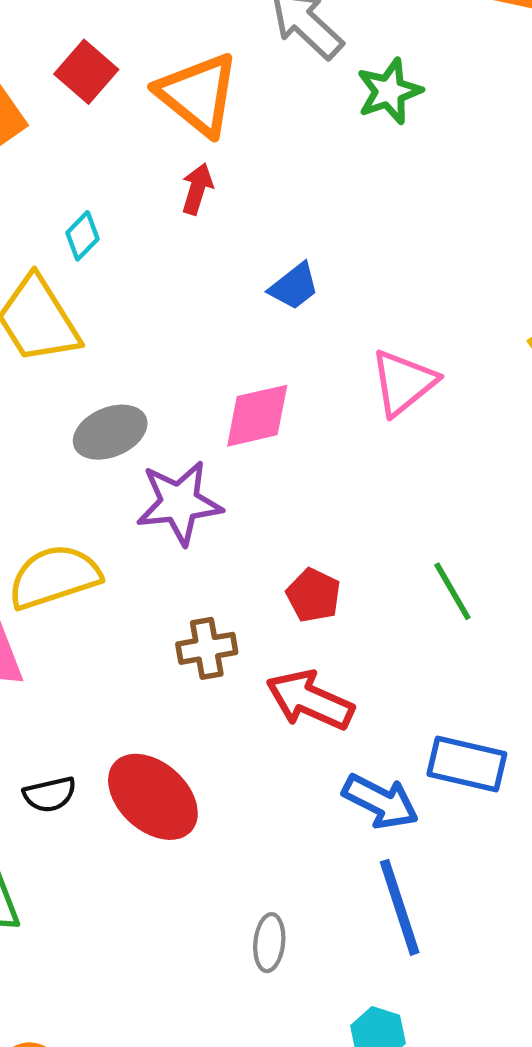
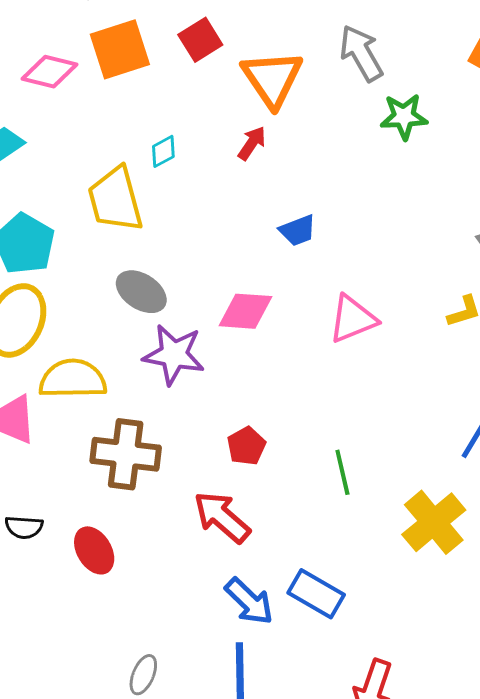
gray ellipse: (110, 432) -> (141, 292), turned 39
brown cross: (207, 648) -> (126, 454), moved, size x1.6
red ellipse: (153, 797) -> (94, 550), size x0.7

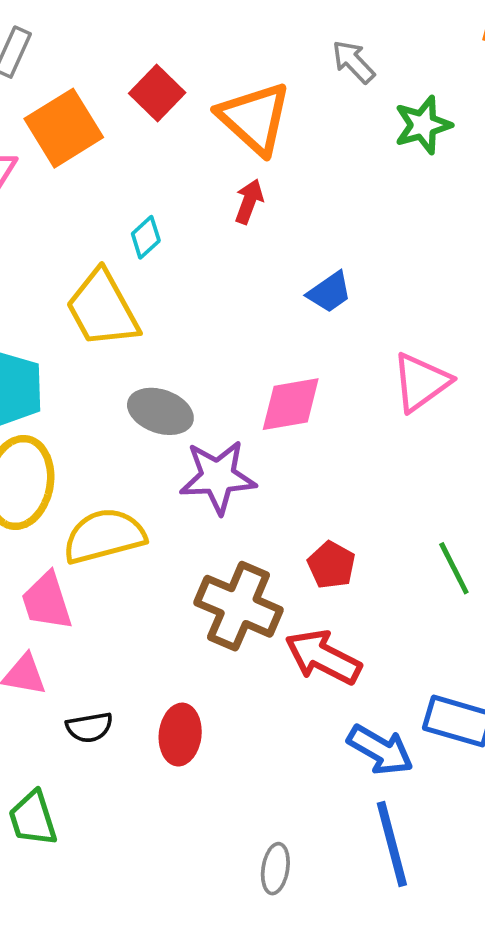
gray arrow: (361, 53) -> (353, 62), size x0.7
brown cross: (126, 454) -> (239, 606), moved, turned 30
red ellipse: (94, 550) -> (180, 735), turned 51

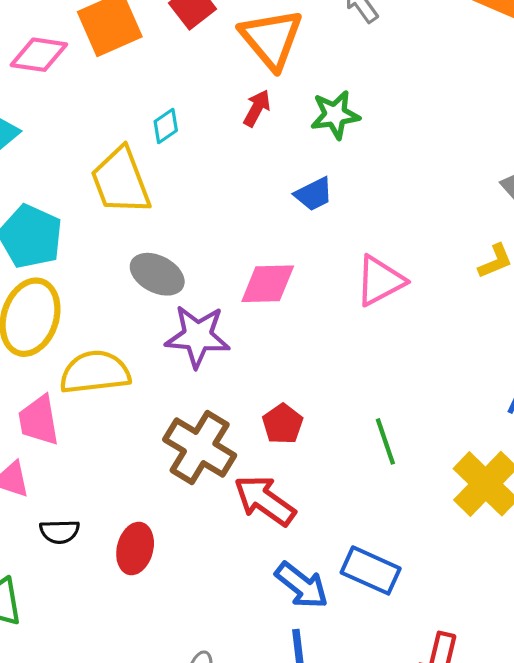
green star: (423, 125) -> (335, 115), moved

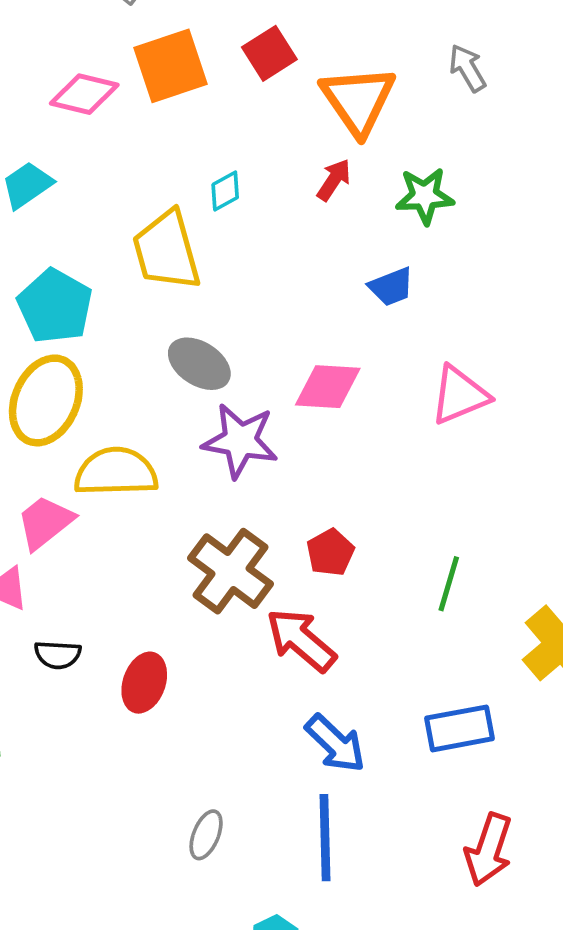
pink trapezoid: (39, 420) -> (45, 522), turned 56
green line: (385, 441) -> (449, 584), turned 30
blue rectangle: (371, 570) -> (459, 728), moved, turned -40

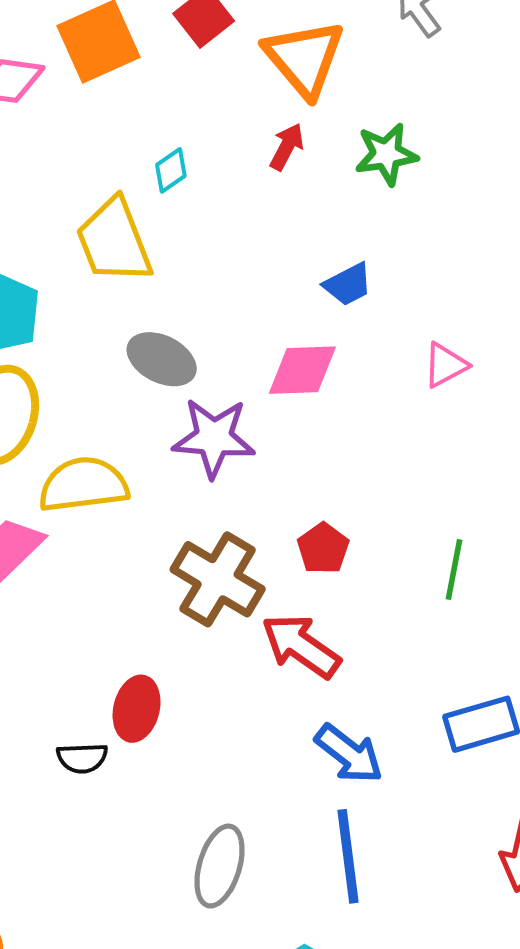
blue trapezoid: (391, 287) -> (348, 284), moved
pink triangle: (460, 395) -> (445, 365), size x0.7
black semicircle: (58, 655) -> (82, 758), moved
gray ellipse: (206, 835) -> (220, 866), size x1.5

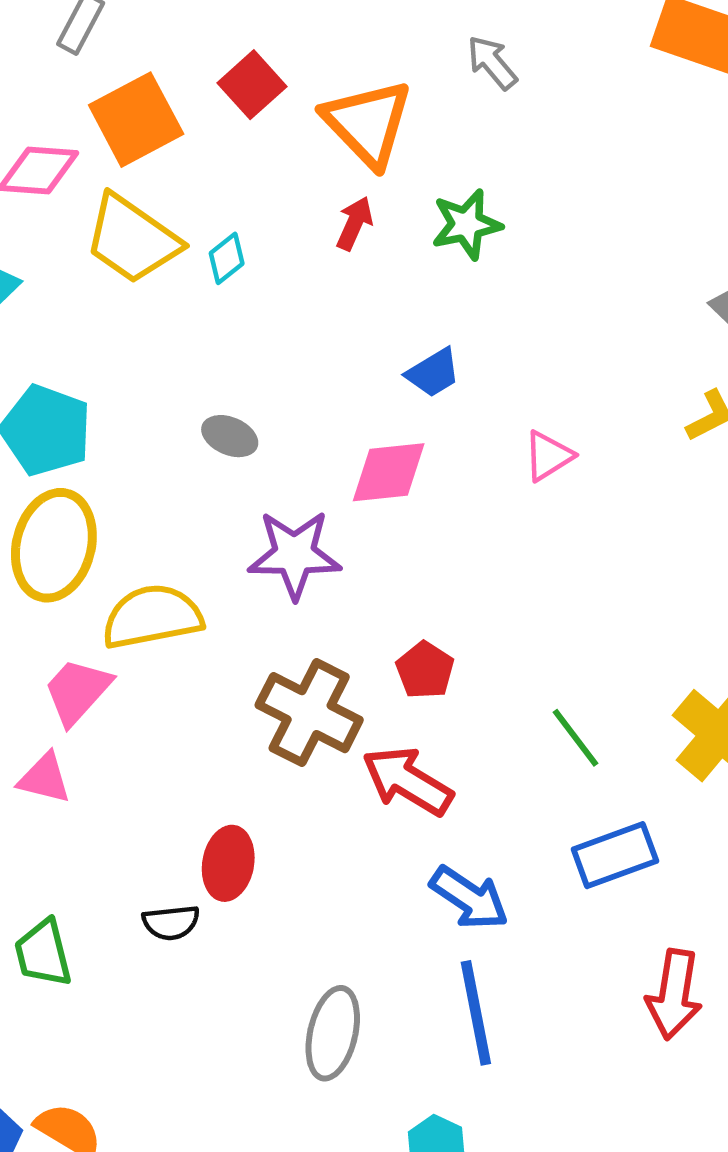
yellow trapezoid: (114, 241) -> (132, 239), moved, turned -30
gray ellipse: (162, 359) -> (230, 436), moved, size x0.7
green line: (454, 570) -> (576, 738), moved, turned -44

